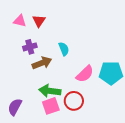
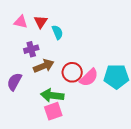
cyan semicircle: (64, 49) -> (57, 32), moved
red circle: (74, 101) -> (72, 72), moved
purple semicircle: (15, 107) -> (14, 82), moved

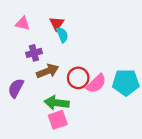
red triangle: (41, 22) -> (57, 24), moved

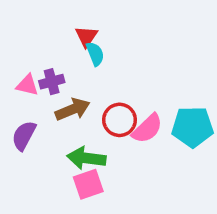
pink triangle: (23, 24) -> (27, 85), moved

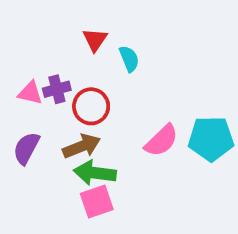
cyan semicircle: (95, 54) -> (129, 59), moved
brown arrow: (73, 109) -> (82, 146), moved
red circle: (120, 120) -> (91, 106), moved

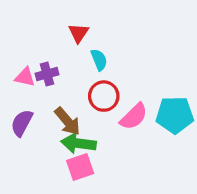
cyan semicircle: (129, 59) -> (99, 60), moved
red circle: (91, 106) -> (104, 96), moved
brown arrow: (82, 146) -> (67, 121), turned 72

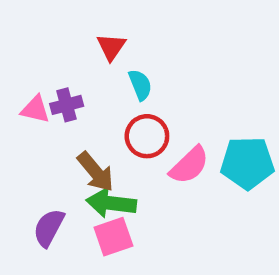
purple semicircle: (22, 123) -> (49, 228), moved

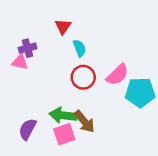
purple cross: (67, 105) -> (27, 48), moved
pink semicircle: (189, 165) -> (117, 75), moved
brown arrow: (96, 172) -> (84, 122), moved

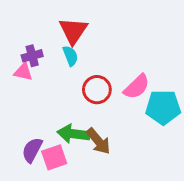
red triangle: (63, 27) -> (73, 31), size x1.5
cyan semicircle: (79, 48) -> (70, 56), moved
pink square: (64, 134) -> (54, 157), moved

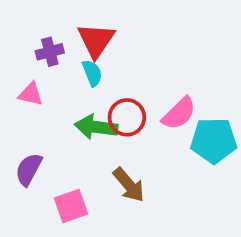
purple cross: (32, 56) -> (50, 52), moved
green arrow: (73, 134) -> (96, 127), moved
purple semicircle: (32, 150) -> (29, 169), moved

